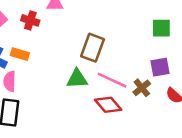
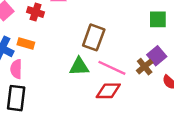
purple square: (160, 67) -> (157, 56), turned -30
brown cross: (142, 88) -> (145, 67), moved
red diamond: (108, 105) -> (108, 91), turned -50

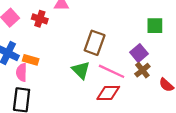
orange rectangle: (26, 44) -> (31, 60), moved
purple square: (157, 56) -> (139, 53), moved
green triangle: (79, 67) -> (81, 70), turned 48

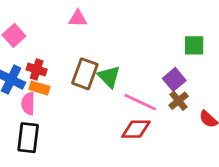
red cross: (40, 19) -> (37, 70), moved
brown rectangle: (95, 43) -> (85, 74), moved
green triangle: (81, 70) -> (109, 77), moved

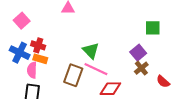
brown rectangle: (85, 74) -> (73, 75), moved
pink line: (140, 102) -> (96, 69), moved

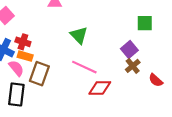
green triangle: (91, 51) -> (79, 35), moved
pink semicircle: (32, 70) -> (16, 68), turned 140
brown rectangle: (73, 75) -> (39, 74), moved

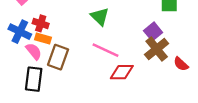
brown cross: (133, 66) -> (157, 49), size x1.5

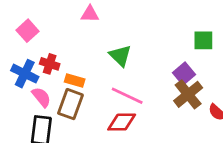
orange rectangle: (43, 39) -> (75, 81), moved
red diamond: (122, 72) -> (122, 122), moved

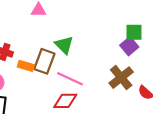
purple square: (184, 74) -> (129, 46), moved
brown rectangle: (70, 104) -> (44, 61), moved

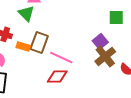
green triangle: (64, 45) -> (26, 13), moved
purple square: (129, 46) -> (100, 41), moved

